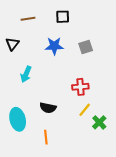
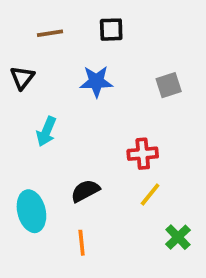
gray square: (86, 47) -> (169, 85), moved
black semicircle: (48, 108) -> (85, 191), turned 140
green cross: (99, 122) -> (178, 237), moved

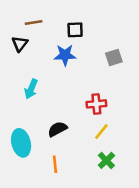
black square: (111, 30) -> (75, 30), moved
black triangle: (22, 78) -> (20, 44), moved
green cross: (178, 237) -> (106, 160), moved

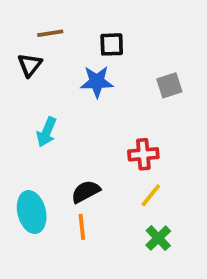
orange line: (55, 164) -> (82, 227), moved

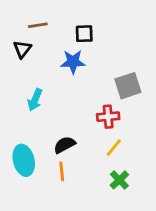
gray square: (169, 85) -> (128, 86), moved, size x1.4

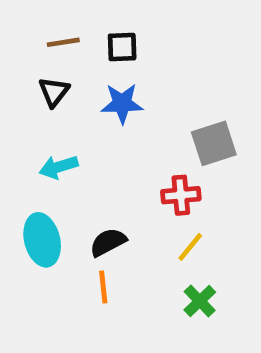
black square: (84, 34) -> (122, 47), moved
black triangle: (22, 49) -> (54, 92), moved
cyan arrow: (35, 100) -> (59, 167), turned 50
cyan ellipse: (24, 160) -> (42, 240), moved

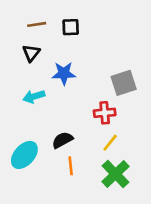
blue star: (122, 103) -> (64, 73), moved
cyan ellipse: (42, 240) -> (24, 155), moved, turned 56
orange line: (103, 287) -> (71, 166), moved
green cross: (200, 301) -> (115, 174), size x1.5

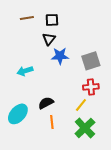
black triangle: (31, 53) -> (49, 39), moved
blue star: (64, 73) -> (60, 56), moved
red cross: (105, 113) -> (91, 87), moved

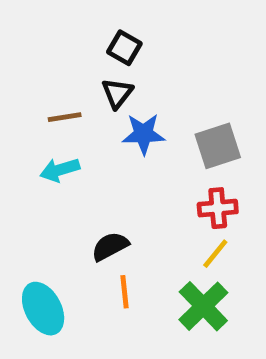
brown line: (27, 18) -> (65, 117), moved
black square: (52, 20) -> (124, 48), turned 32
yellow line: (81, 105) -> (215, 254), moved
cyan ellipse: (18, 114) -> (43, 309), moved, turned -70

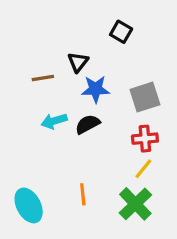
black square: (124, 48) -> (121, 32), moved
cyan arrow: (60, 170) -> (54, 121), moved
black semicircle: (110, 246) -> (88, 124), moved

